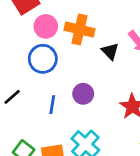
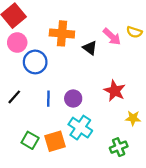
pink circle: (46, 26) -> (17, 43), moved
purple circle: (83, 94) -> (73, 99), moved

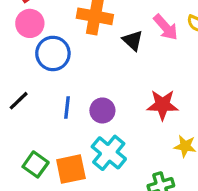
red star: (115, 91) -> (163, 105), turned -30

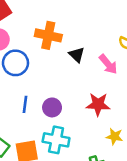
pink arrow: (166, 27) -> (108, 64), moved
cyan cross: (109, 153) -> (56, 140), turned -30

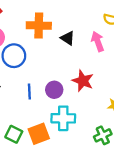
pink arrow: (108, 64) -> (98, 41), turned -150
red star: (98, 104) -> (83, 81), moved, turned 30

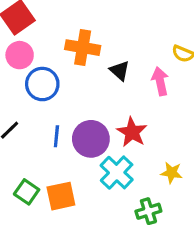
purple circle: (54, 90) -> (91, 139), size x1.5
cyan cross: (63, 118) -> (117, 173), moved, turned 35

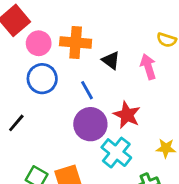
pink circle: (20, 55) -> (39, 43), moved
blue line: (56, 136) -> (87, 90), moved, turned -30

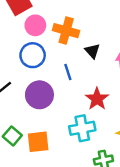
purple circle: (90, 124) -> (39, 95), moved
cyan cross: (116, 153) -> (82, 128), turned 30

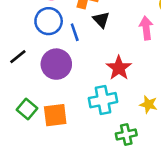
black triangle: (92, 51) -> (101, 20), moved
blue line: (68, 72) -> (75, 32), moved

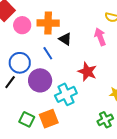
blue circle: (49, 21) -> (20, 63), moved
cyan cross: (103, 100) -> (66, 94), moved

